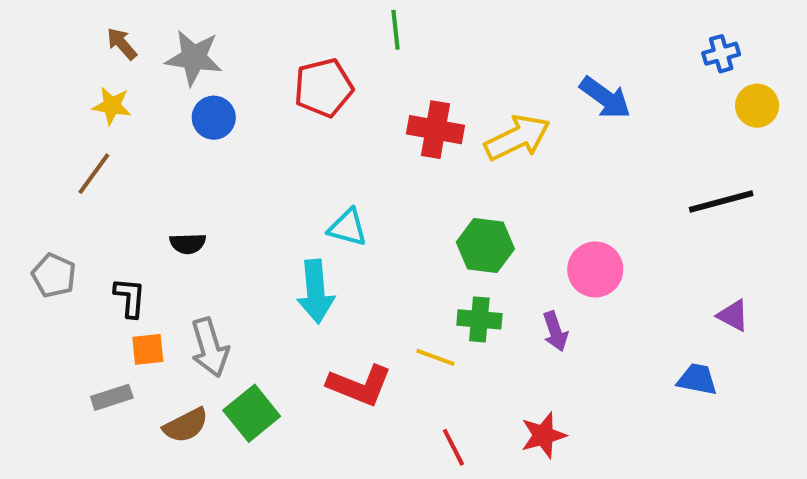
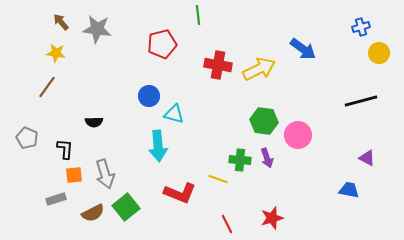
blue circle: (214, 118) -> (149, 96), moved
green hexagon: (485, 245) -> (264, 121), moved
purple arrow: (555, 331) -> (267, 158), moved

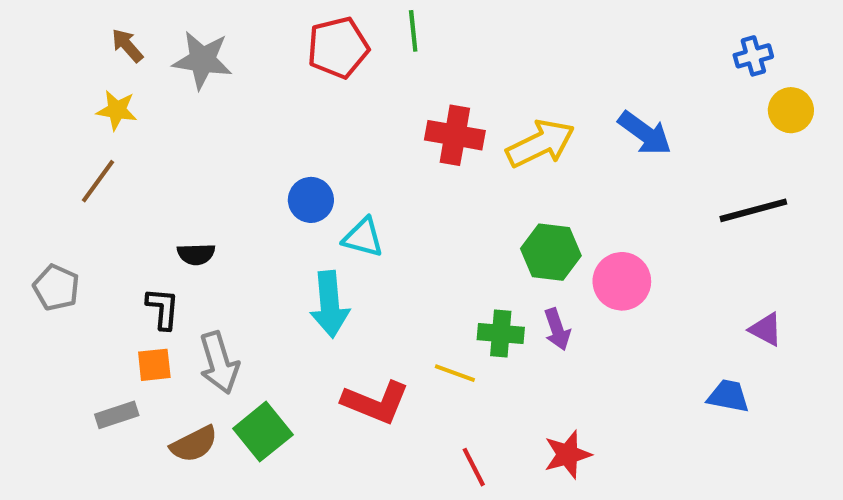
red pentagon: (162, 44) -> (338, 48), moved
blue arrow: (303, 49) -> (645, 133), moved
black L-shape: (65, 149) -> (163, 308), moved

